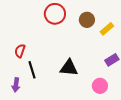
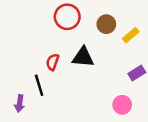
red semicircle: (20, 51) -> (53, 62), moved
black triangle: (69, 68) -> (83, 57), moved

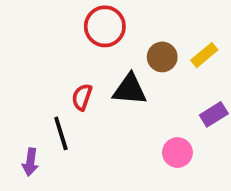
brown circle: (106, 24) -> (162, 57), moved
pink circle: (122, 105) -> (177, 153), moved

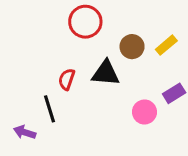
pink circle: (177, 153) -> (144, 112), moved
purple arrow: (30, 162) -> (25, 132), turned 100

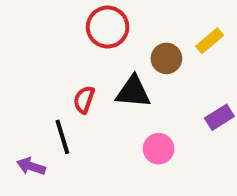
yellow rectangle: (166, 45) -> (210, 41), moved
pink circle: (144, 112) -> (159, 149), moved

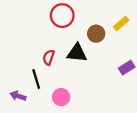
pink circle: (159, 149) -> (61, 97), moved

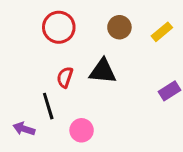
red circle: (62, 16) -> (59, 27), moved
brown circle: (96, 34) -> (119, 27), moved

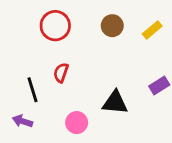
black triangle: (103, 71) -> (115, 103), moved
black line: (48, 106) -> (32, 90), moved

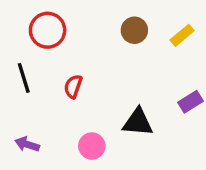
red circle: (55, 26) -> (48, 30), moved
black line: (32, 90) -> (24, 78), moved

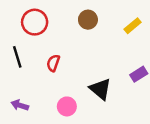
brown circle: (134, 30) -> (88, 20), moved
black triangle: (138, 122) -> (100, 89), turned 35

